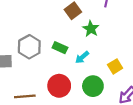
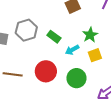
green star: (91, 29) -> (90, 35), moved
yellow square: (115, 66) -> (95, 55), moved

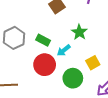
yellow square: (95, 55) -> (93, 63), moved
red circle: (46, 71) -> (45, 65), moved

